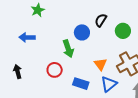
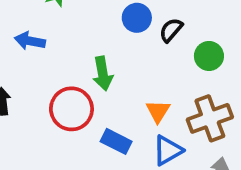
blue circle: (82, 32) -> (137, 18), moved
red circle: (55, 70) -> (71, 109), size x1.5

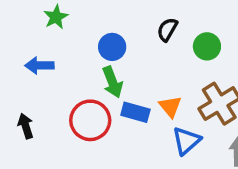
blue circle: (137, 18) -> (112, 47), moved
blue rectangle: (116, 141) -> (135, 112), moved

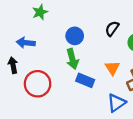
orange triangle: (170, 107) -> (112, 68), moved
red circle: (90, 120) -> (38, 84), moved
black arrow: (26, 126) -> (13, 65), moved

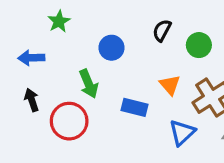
blue arrow: (26, 43) -> (31, 58), moved
green arrow: (72, 59) -> (89, 84), moved

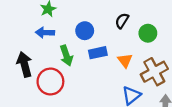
blue arrow: (31, 58) -> (45, 32), moved
black arrow: (32, 100) -> (24, 64), size x1.5
blue rectangle: (134, 107) -> (98, 53), moved, turned -30

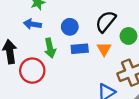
black semicircle: (122, 21) -> (106, 22), size x1.5
orange triangle: (125, 60) -> (104, 49), moved

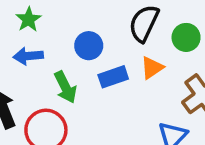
orange triangle: (104, 49) -> (152, 68), turned 40

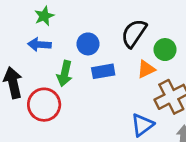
orange triangle: (152, 68) -> (146, 69), moved
green arrow: (65, 87) -> (65, 74), turned 30

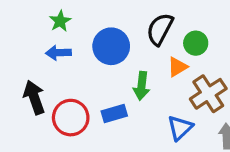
blue circle: (88, 44) -> (111, 46), size x1.5
blue rectangle: (103, 71) -> (114, 114), moved
green arrow: (65, 74) -> (142, 86), moved

